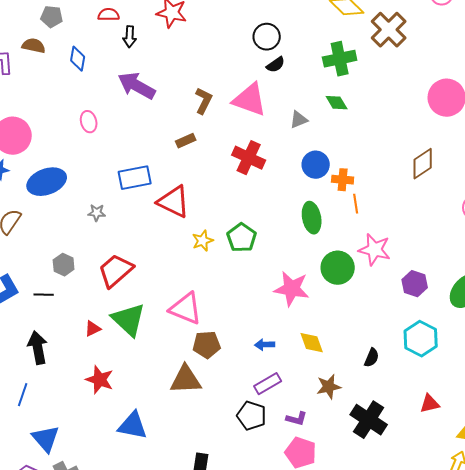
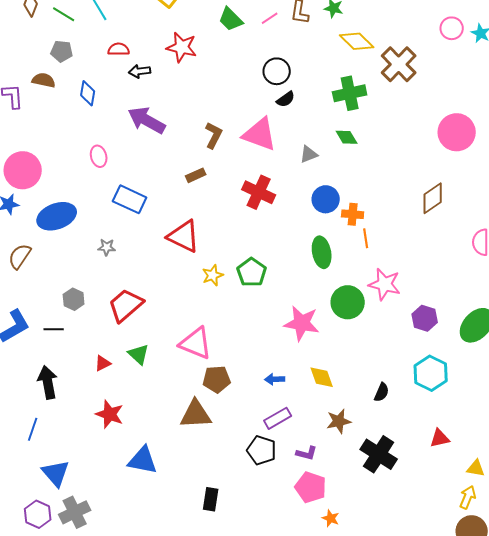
black arrow: (130, 37) -> (140, 71), turned 80
blue rectangle: (135, 178) -> (130, 199), moved, turned 36
green triangle: (129, 320) -> (139, 354), size x0.6

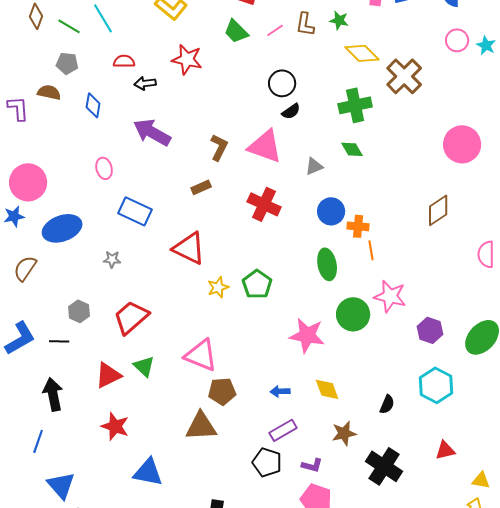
red triangle: (103, 363) -> (108, 375), size x1.6

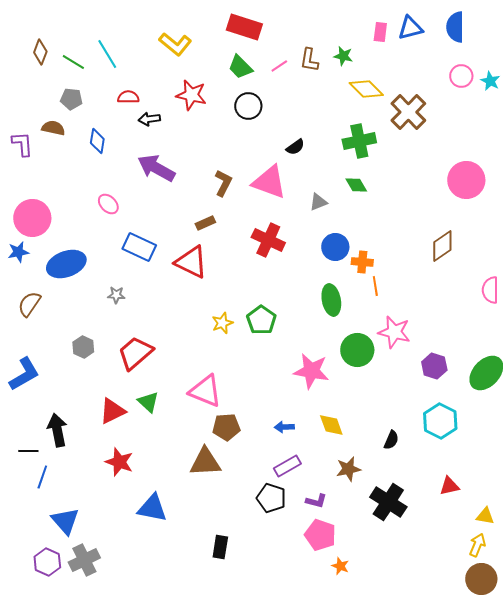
black circle: (282, 83) -> (248, 106), moved
pink ellipse: (104, 168) -> (108, 204), turned -30
red triangle: (189, 248) -> (191, 262), moved
black line: (59, 341) -> (28, 451), moved

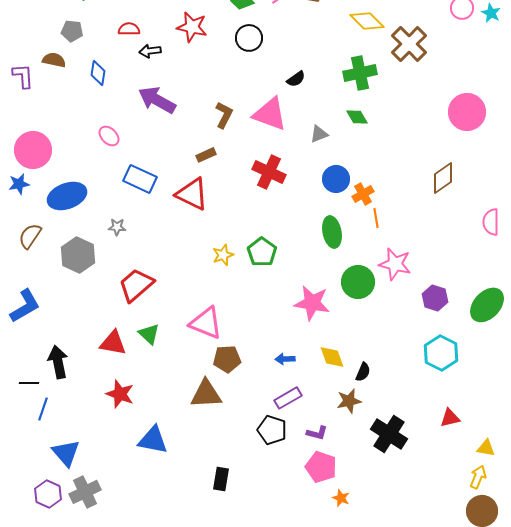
orange cross: (362, 262) -> (363, 194), turned -35
gray hexagon: (83, 347) -> (78, 255), moved, size x1.6
red triangle: (112, 411) -> (113, 343), turned 36
black semicircle: (391, 440) -> (363, 372), moved

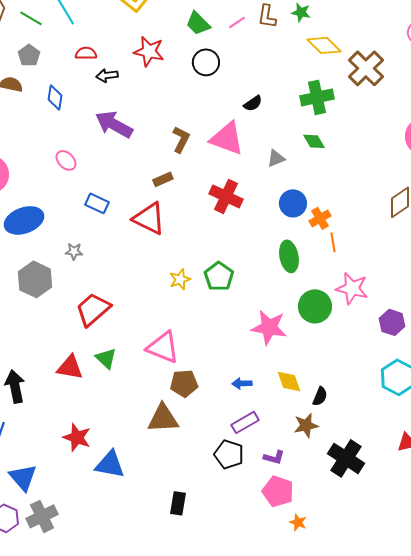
gray pentagon: (72, 31) -> (29, 55), turned 30
blue rectangle: (140, 179) -> (97, 203), size x0.7
red star: (120, 394) -> (77, 437), moved

